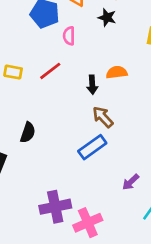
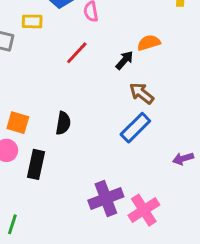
yellow rectangle: (13, 72) -> (32, 21), moved
black arrow: (92, 85) -> (124, 60), turned -126
purple arrow: (131, 182) -> (183, 159), turned 36

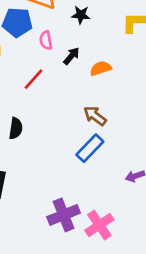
black arrow: (124, 60) -> (71, 56), moved
black semicircle: (63, 123) -> (16, 128), moved

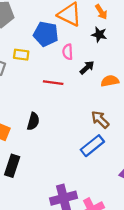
red line: (34, 79) -> (53, 83), turned 48

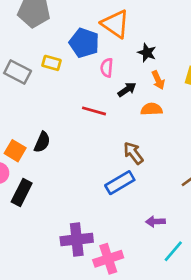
orange arrow: (101, 12) -> (158, 80), moved
red line: (53, 83) -> (94, 111), moved
black semicircle: (33, 121) -> (42, 142), moved

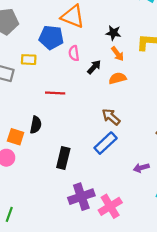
black star: (147, 53) -> (113, 33), moved
red line: (94, 111) -> (55, 93), moved
black rectangle: (22, 193) -> (63, 158), moved

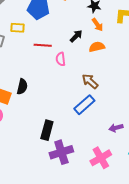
pink semicircle: (74, 53) -> (61, 59), moved
red line: (55, 93) -> (43, 45), moved
black rectangle: (63, 158) -> (47, 130), moved
pink cross: (110, 206) -> (101, 158), moved

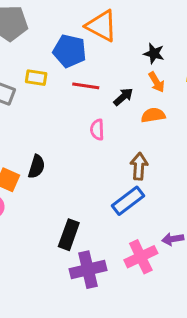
red line: (43, 45) -> (86, 86), moved
brown arrow: (90, 81) -> (139, 166), turned 48
pink cross: (101, 158) -> (141, 257), moved

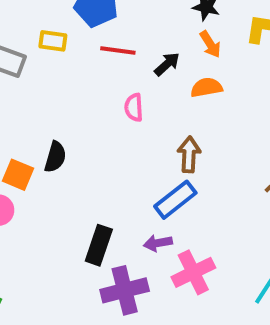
purple arrow: (173, 239) -> (158, 243), moved

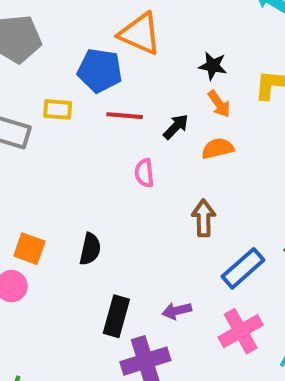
black semicircle: (55, 157) -> (90, 249), moved
blue rectangle: (175, 200) -> (243, 268), moved
pink cross: (193, 272) -> (241, 331), moved

